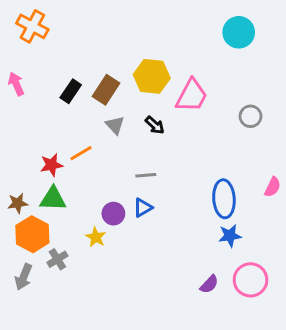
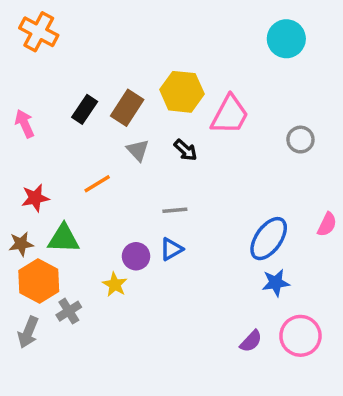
pink arrow: (16, 84) -> (25, 124), moved
red star: (52, 165) -> (35, 198), moved
blue ellipse: (224, 199) -> (269, 239), turned 39

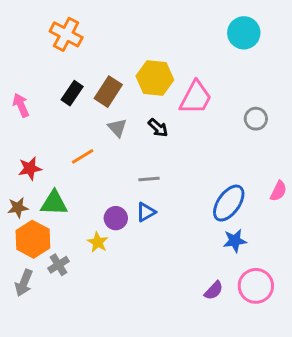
orange cross: (39, 32) -> (66, 34), moved

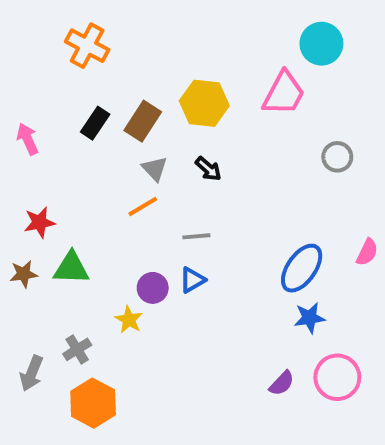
pink trapezoid: (196, 98) -> (284, 93), moved
orange line: (83, 156) -> (143, 206), moved
orange hexagon: (33, 239) -> (93, 403), moved

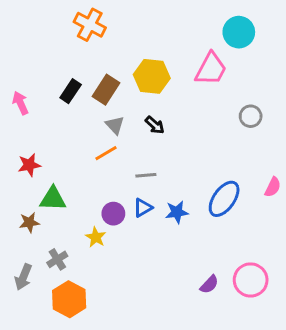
orange cross: (87, 46) -> (90, 25), moved
brown star: (24, 274) -> (29, 222), moved
blue star: (310, 318) -> (177, 212), moved

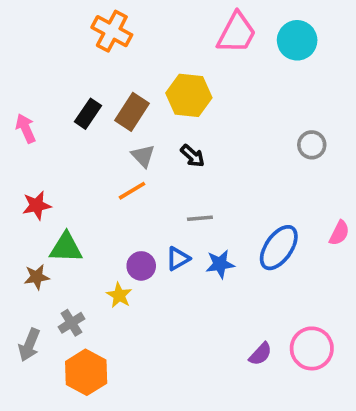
pink trapezoid: (211, 69) -> (237, 33), moved
gray line: (146, 175) -> (200, 218), moved

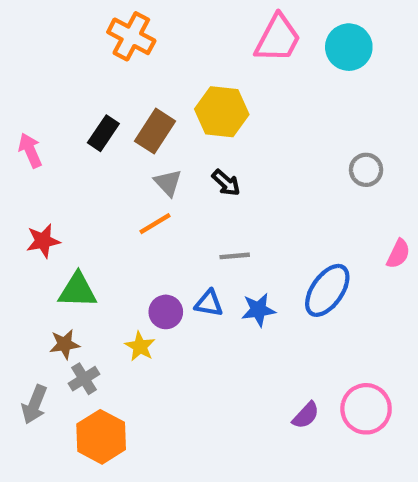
pink semicircle: (339, 233) -> (398, 254), moved
blue triangle: (178, 259) -> (209, 303), turned 40
brown star: (37, 277) -> (65, 344), moved

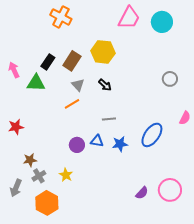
red star: (43, 241) -> (16, 127), moved
green triangle: (78, 290) -> (36, 83), moved
yellow star: (140, 346) -> (66, 175), moved

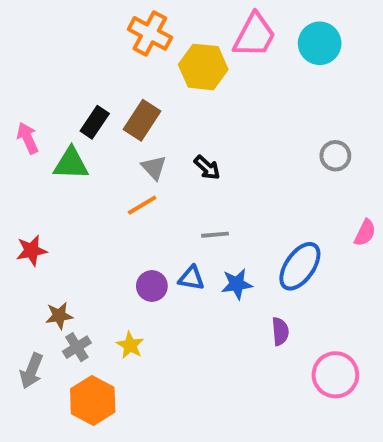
orange cross: (61, 17) -> (150, 33), moved
yellow hexagon: (103, 52) -> (203, 67), moved
purple semicircle: (142, 193) -> (280, 331), moved, turned -48

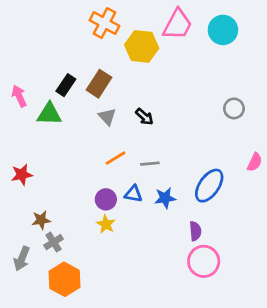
orange line: (142, 205) -> (115, 158), moved
yellow star: (130, 345) -> (106, 224), moved
pink circle: (335, 375) -> (204, 261), moved

